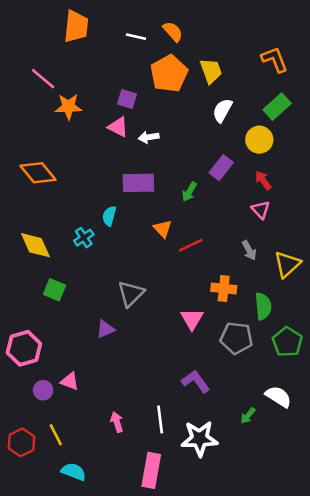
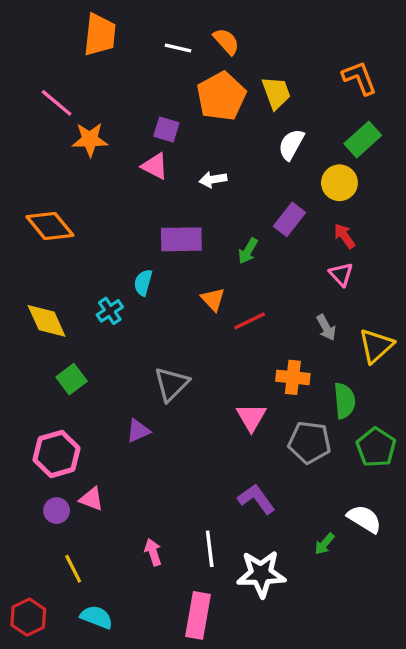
white arrow: (149, 137) -> (213, 179), moved
green square: (55, 290) -> (72, 379), turned 30
pink hexagon: (24, 348) -> (57, 454), moved
red hexagon: (21, 442) -> (28, 617), moved

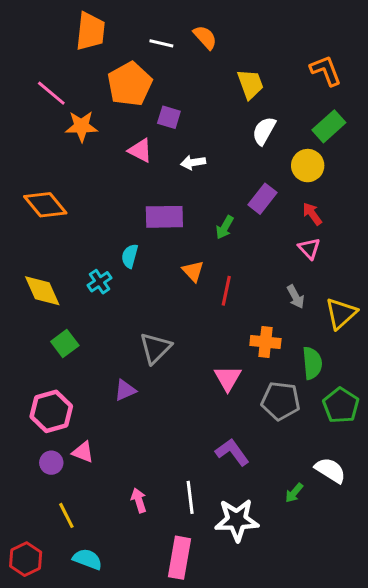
orange pentagon: (221, 96) -> (130, 84), moved
purple square: (166, 130) -> (169, 117), moved
red line: (250, 321) -> (226, 291), turned -52

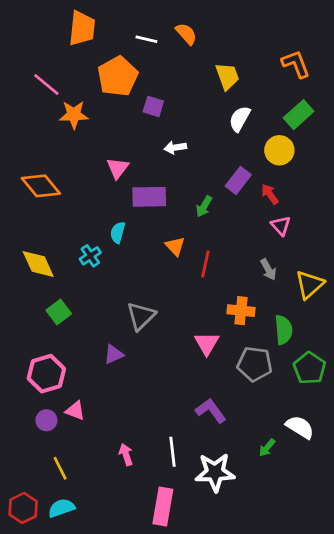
pink triangle: (140, 150) -> (118, 168), moved, turned 40
red arrow: (312, 214) -> (270, 194), moved
cyan semicircle: (87, 559) -> (61, 508), moved, turned -40

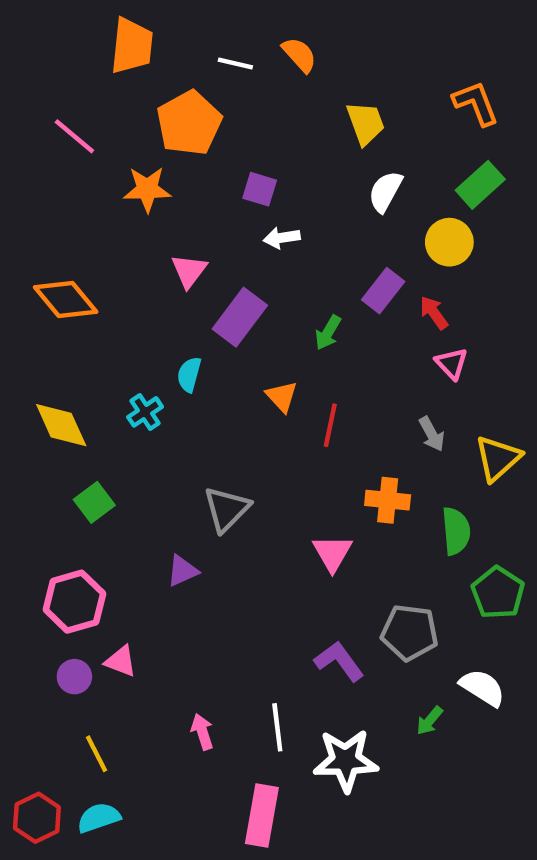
purple square: (153, 106) -> (260, 189), moved
orange star: (74, 115) -> (147, 189), moved
purple rectangle: (149, 197) -> (240, 317), turned -52
gray pentagon: (255, 364) -> (410, 632), moved

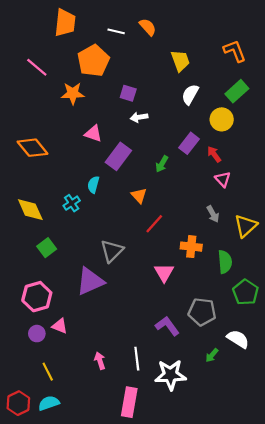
pink triangle: (189, 271) -> (93, 134), turned -48
red line: (330, 425) -> (154, 224), moved, turned 30
purple triangle: (182, 571) -> (90, 281), size x1.8

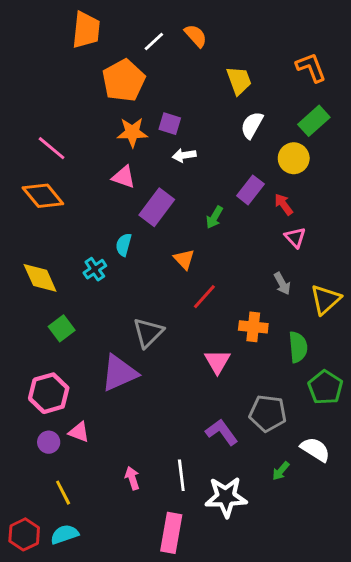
white line: (116, 31) -> (154, 42), turned -56
pink line: (37, 67) -> (52, 148), moved
orange star: (73, 93) -> (132, 132), moved

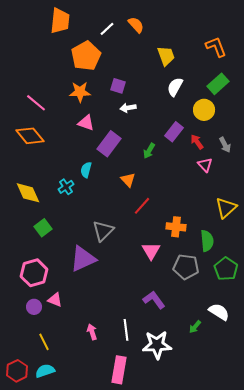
orange star: (132, 132) -> (80, 92), moved
gray arrow: (282, 284) -> (225, 145), moved
gray pentagon: (268, 413) -> (186, 267), moved

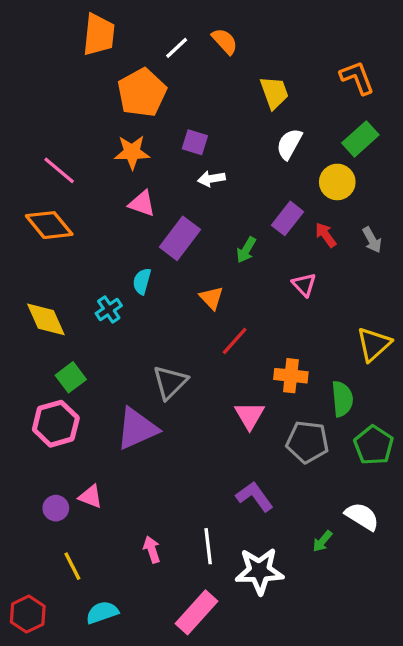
pink triangle: (205, 165) -> (304, 285), moved
pink hexagon: (34, 273) -> (56, 424), moved
pink rectangle: (119, 370) -> (197, 612), turned 32
cyan semicircle: (45, 371) -> (102, 612), moved

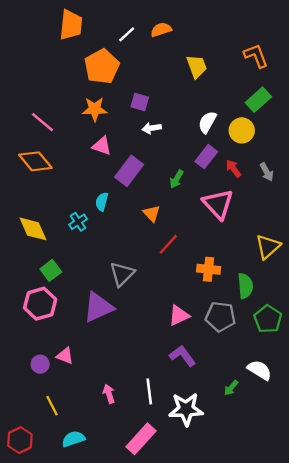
orange semicircle: (225, 41) -> (161, 30), turned -66
white semicircle: (289, 144) -> (207, 122), moved
pink triangle: (304, 285) -> (218, 204), size x1.8
pink triangle: (250, 415) -> (179, 315), moved, turned 35

